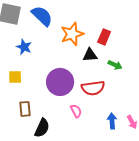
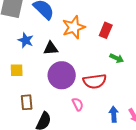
black triangle: (90, 55) -> (51, 48), moved

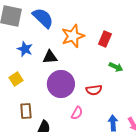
yellow square: (17, 70) -> (16, 79), turned -32
red semicircle: (95, 81) -> (94, 90), size x0.7
pink semicircle: (78, 104) -> (77, 113), turned 56

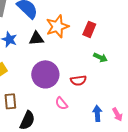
black triangle: (50, 57) -> (36, 38), moved
pink semicircle: (77, 113) -> (61, 103), turned 112

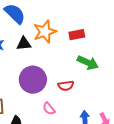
red rectangle: (89, 29) -> (77, 35), turned 56
green arrow: (100, 57) -> (88, 63), size x1.5

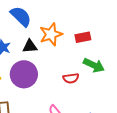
purple circle: (33, 80) -> (24, 74), moved
red semicircle: (66, 86) -> (71, 78), moved

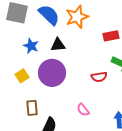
orange star: (51, 34) -> (77, 17), moved

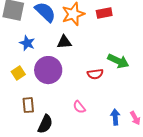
red rectangle: (111, 36) -> (104, 13), moved
black triangle: (58, 45) -> (64, 42), moved

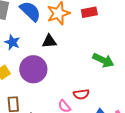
red semicircle: (95, 74) -> (81, 94), moved

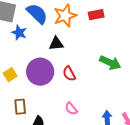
blue star: (12, 42) -> (19, 33), moved
red semicircle: (81, 94) -> (69, 74), moved, turned 70

